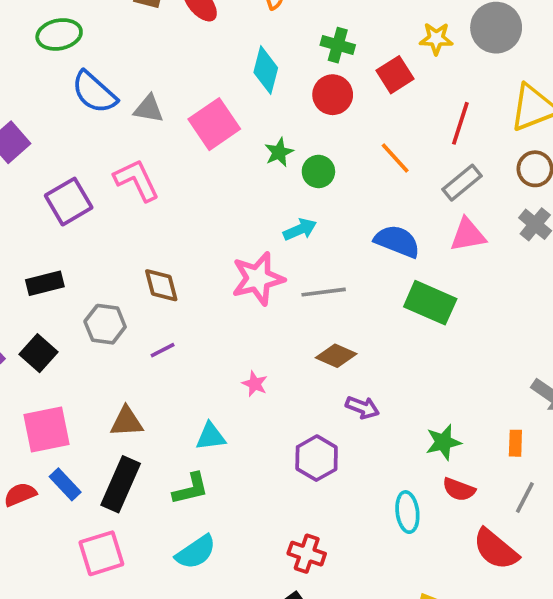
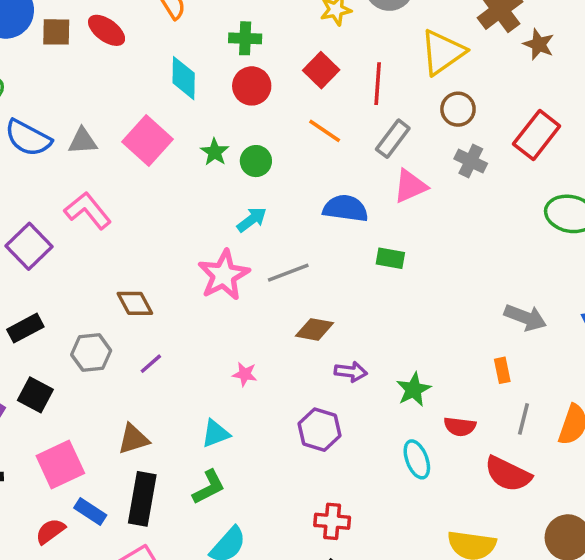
red square: (395, 75) -> (321, 70), moved
green rectangle: (430, 303) -> (390, 258), size x0.6
green star: (443, 442) -> (414, 390), moved

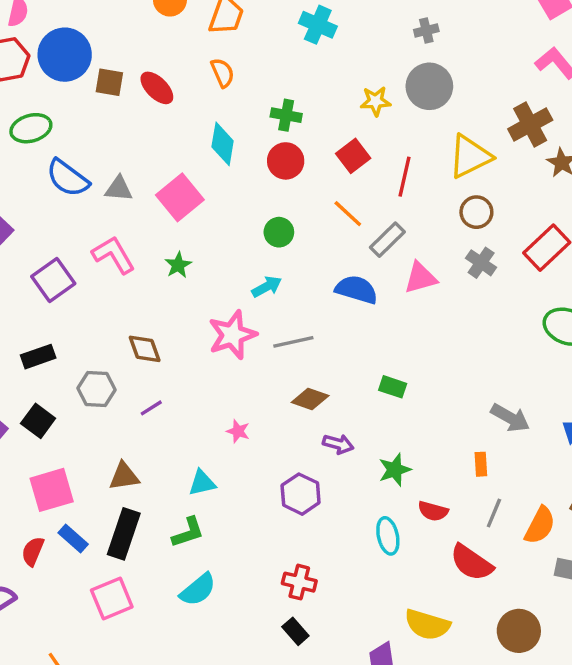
gray rectangle: (393, 139) -> (387, 240), moved
green star: (215, 152) -> (178, 265), moved
green rectangle: (390, 258) -> (393, 387), moved
red semicircle: (50, 531) -> (33, 551), turned -40

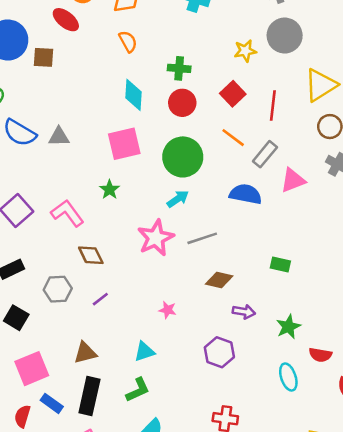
red ellipse: (157, 88) -> (66, 20), moved
pink square: (180, 197) -> (124, 144), moved, turned 32
green circle: (279, 232) -> (183, 157), size x1.8
pink L-shape: (114, 255) -> (67, 213), moved

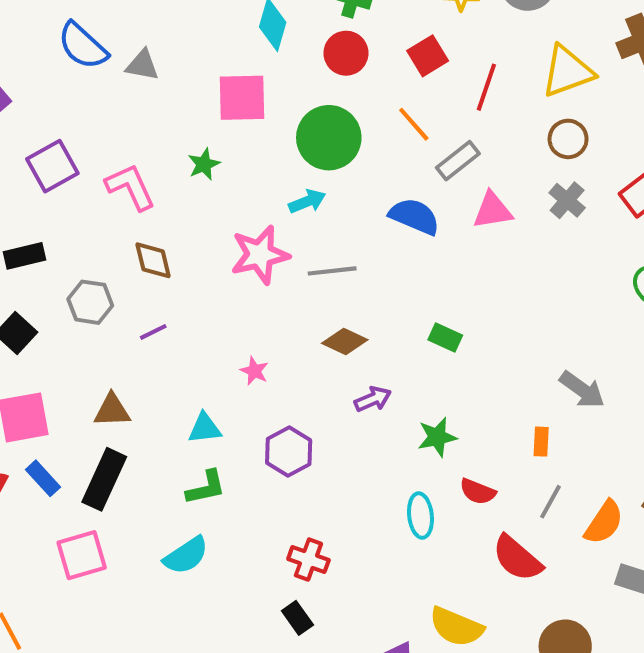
purple arrow: (244, 312) -> (373, 399), turned -45
purple hexagon: (219, 352) -> (289, 451), moved
green L-shape: (138, 390) -> (206, 488), moved

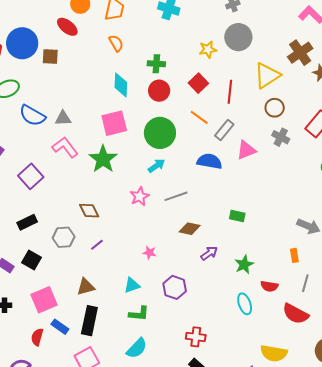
green star: (204, 164) -> (103, 159), size x1.8
pink L-shape: (130, 187) -> (65, 147), moved
pink star: (260, 255) -> (140, 196), size x0.7
green L-shape: (206, 488) -> (139, 314), turned 30

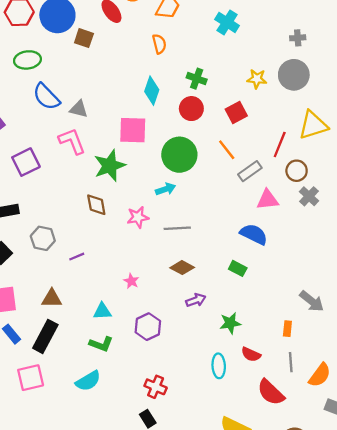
red line: (230, 92) -> (280, 145), moved
brown circle: (275, 108) -> (297, 171), moved
blue semicircle: (209, 161) -> (254, 234), moved
brown diamond: (89, 211) -> (96, 205), moved
gray line: (305, 283) -> (291, 362), turned -36

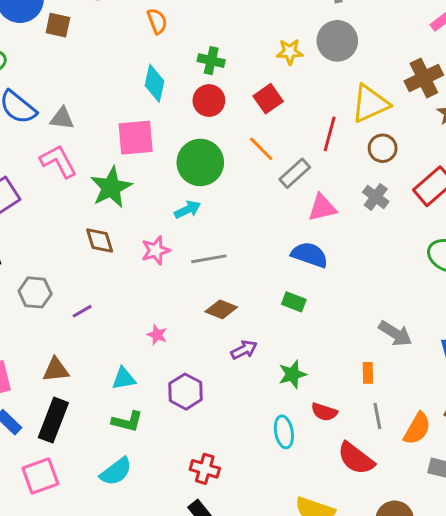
brown circle: (297, 171) -> (383, 148), moved

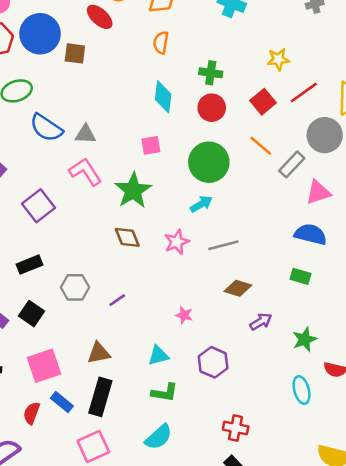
orange semicircle: (157, 21) -> (161, 43), turned -145
gray circle: (337, 41) -> (325, 135), moved
red line: (330, 134) -> (304, 93), moved, turned 44
pink square: (136, 138) -> (151, 145), size x0.6

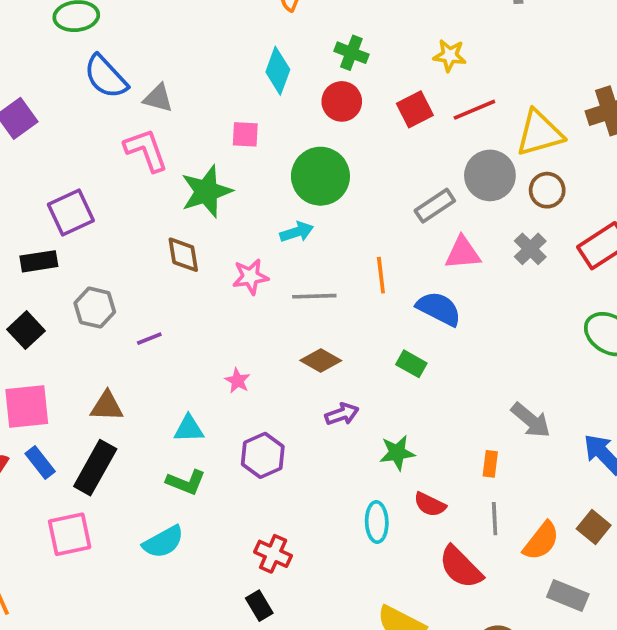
orange line: (261, 146) -> (381, 275), moved, turned 30
purple square: (39, 206) -> (71, 213), moved

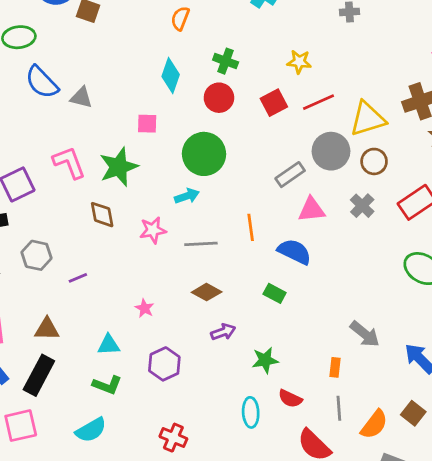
pink L-shape: (146, 150) -> (69, 163), moved

